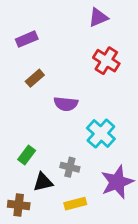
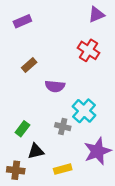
purple triangle: (98, 17) -> (96, 15), moved
purple rectangle: (27, 39) -> (22, 21), moved
gray cross: (70, 167) -> (63, 127), moved

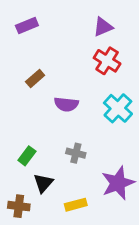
purple triangle: (96, 15) -> (103, 27), moved
cyan cross: (84, 111) -> (118, 108), moved
black triangle: (36, 151) -> (43, 183), turned -36

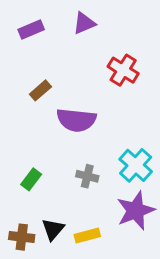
purple triangle: (103, 27) -> (84, 23), moved
purple semicircle: (66, 104) -> (76, 120), size x1.4
cyan cross: (118, 108) -> (136, 165), moved
black triangle: (43, 183) -> (53, 229), moved

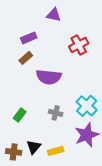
purple triangle: (84, 23) -> (54, 15), turned 35
purple rectangle: (31, 30) -> (29, 38), moved
red cross: (123, 70) -> (79, 45), turned 30

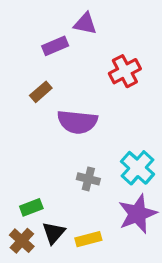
purple rectangle: (29, 38) -> (55, 46), moved
green rectangle: (20, 115) -> (31, 207), moved, turned 32
brown cross: (14, 152) -> (22, 241), turned 35

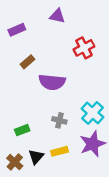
purple rectangle: (55, 46) -> (17, 30), moved
green rectangle: (31, 207) -> (22, 130), moved
yellow rectangle: (88, 239) -> (59, 151), moved

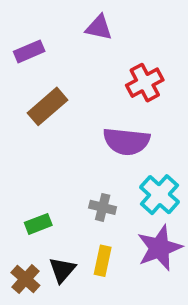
brown rectangle: (27, 62) -> (47, 106), size x1.5
purple semicircle: (52, 82) -> (126, 141), moved
yellow rectangle: (59, 151) -> (103, 261), turned -63

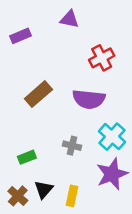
brown rectangle: (47, 106) -> (38, 94), moved
yellow rectangle: (103, 261) -> (72, 196), moved

